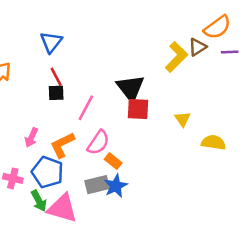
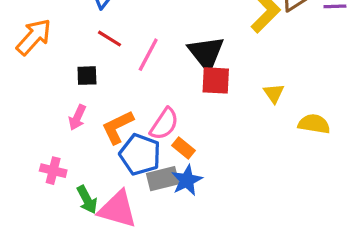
red line: (56, 77) -> (109, 39), turned -30
black square: (56, 93) -> (87, 76), moved
pink line: (86, 108) -> (148, 55), moved
blue pentagon: (48, 172) -> (140, 154), moved

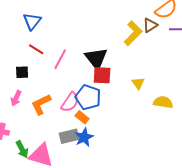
blue pentagon: (140, 154) -> (88, 97), moved

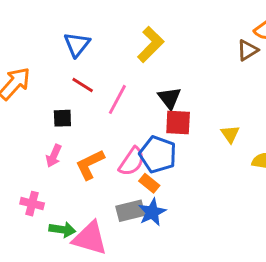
yellow L-shape: (133, 33) -> (151, 44), moved
black triangle: (96, 58) -> (169, 98), size x0.7
green arrow: (22, 149) -> (62, 230), turned -54

